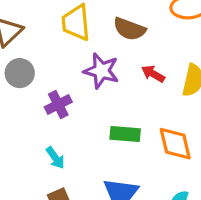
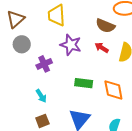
brown semicircle: (129, 29) -> (105, 26), moved

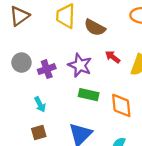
brown semicircle: (105, 26) -> (95, 28), moved
gray circle: (22, 44) -> (21, 63), moved
purple star: (71, 45) -> (80, 65), moved

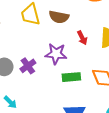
red arrow: (113, 57) -> (82, 38), turned -136
cyan arrow: (40, 104) -> (10, 102), moved

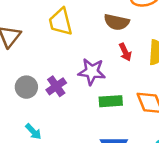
brown semicircle: (59, 17) -> (117, 22), moved

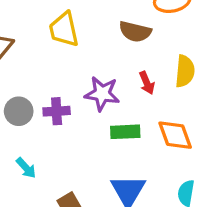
red arrow: (125, 52) -> (147, 83), moved
purple cross: (56, 86) -> (57, 111), turned 30

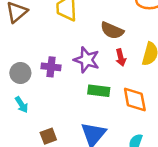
brown semicircle: (135, 32) -> (112, 30), moved
gray circle: (19, 111) -> (20, 73), moved

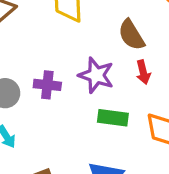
brown semicircle: (112, 30) -> (131, 35), turned 35

